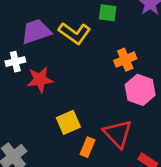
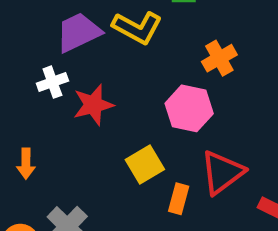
pink hexagon: (140, 90) -> (189, 108), moved
red triangle: (118, 134) -> (222, 172), turned 44

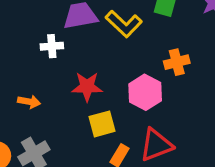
red star: (93, 105) -> (87, 87), moved
orange arrow: (26, 164) -> (29, 102), moved, turned -95

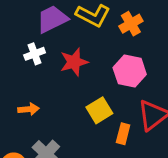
orange cross: (177, 62) -> (131, 24), moved
red star: (87, 87) -> (74, 62), moved

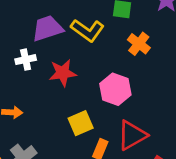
orange cross: (131, 24) -> (139, 44), moved, turned -30

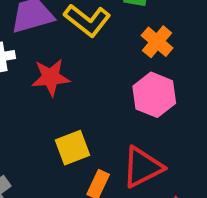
pink hexagon: (115, 89) -> (154, 95), moved

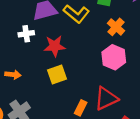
yellow square: (73, 148) -> (57, 75), moved

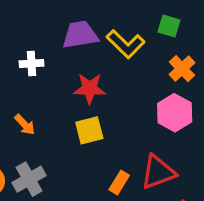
white cross: (26, 34) -> (32, 64), moved
orange arrow: (13, 75) -> (25, 125), turned 35

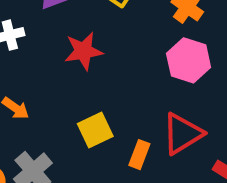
yellow square: (89, 130) -> (95, 130), moved

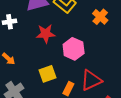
pink hexagon: (189, 60) -> (74, 49), moved

